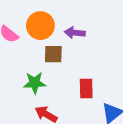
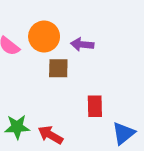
green star: (35, 83) -> (17, 127), moved

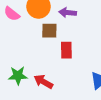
red rectangle: (95, 106) -> (66, 50), moved

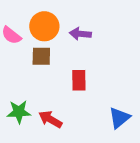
brown square: (49, 31) -> (41, 56), moved

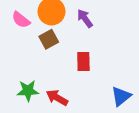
purple arrow: (80, 34) -> (85, 18), turned 48
brown square: (41, 56) -> (49, 39), turned -30

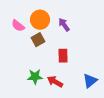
green star: (28, 91) -> (35, 77), moved
red arrow: (57, 98) -> (55, 82), moved

